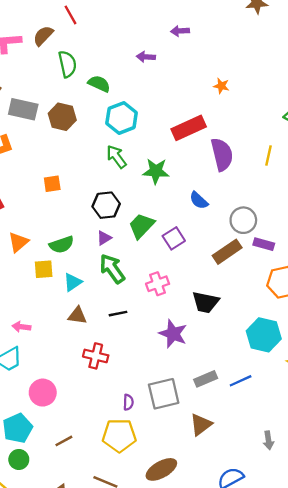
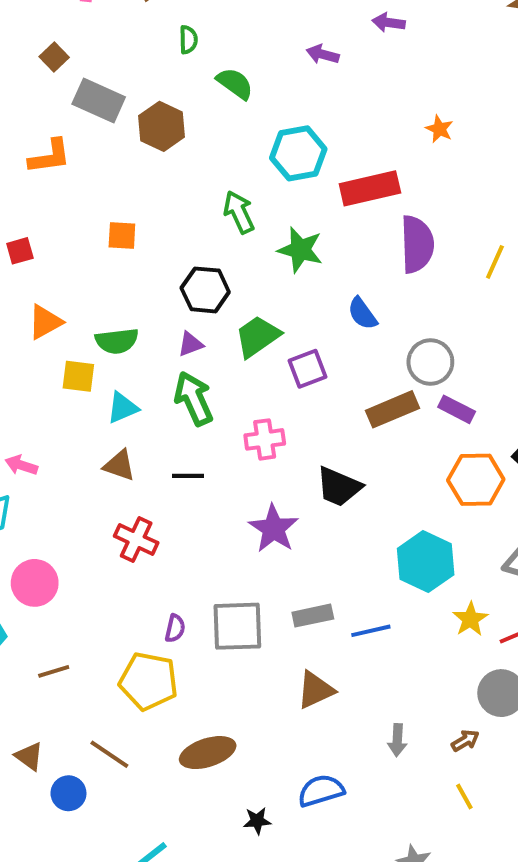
green semicircle: (67, 64) -> (188, 40), size x0.6
cyan hexagon: (122, 118) -> (298, 153), moved
brown triangle: (201, 425) -> (316, 690), moved

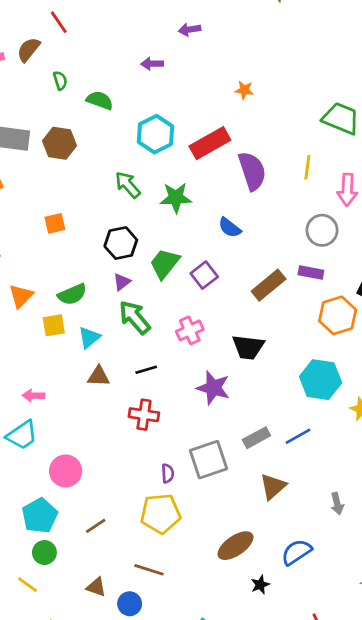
gray circle: (430, 362) -> (322, 230), moved
red cross: (136, 539) -> (144, 415), moved
brown ellipse: (208, 753) -> (235, 546), moved

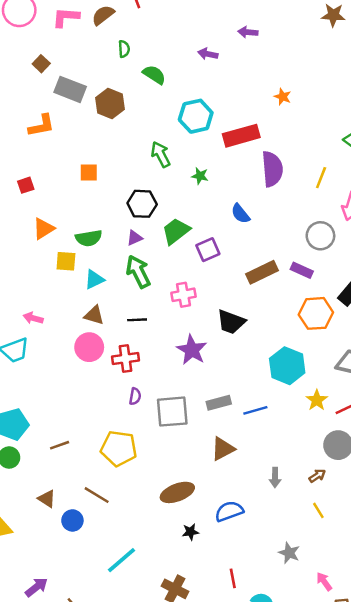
green star: (176, 198) -> (200, 176), size x0.6
red cross: (144, 415) -> (125, 359), turned -30
pink circle: (66, 471) -> (89, 347), moved
purple semicircle: (168, 473) -> (135, 396), moved

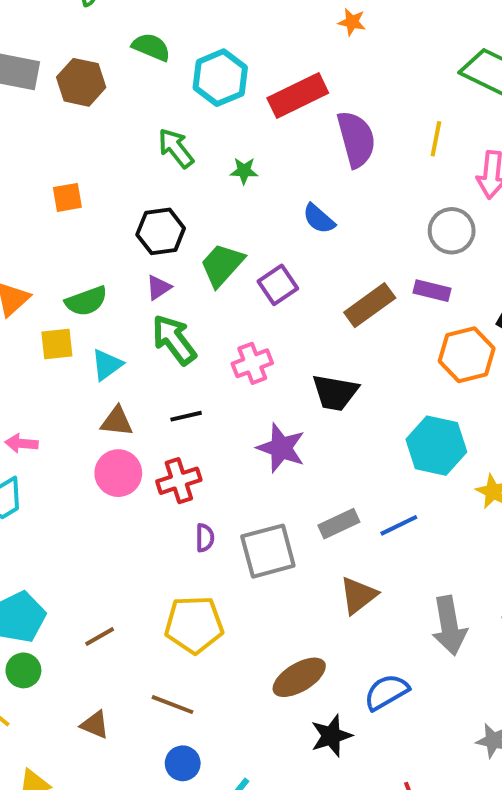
green semicircle: (154, 75) -> (151, 47), moved
gray arrow: (275, 478) -> (449, 626), size x1.8
blue circle: (72, 520) -> (183, 763), moved
black star: (190, 532) -> (331, 736), size x1.5

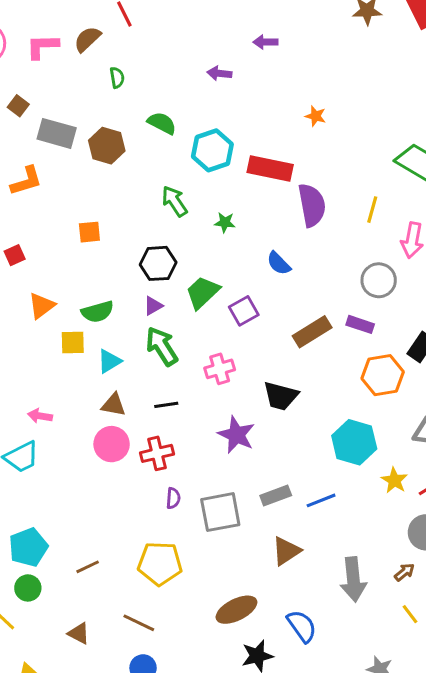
red rectangle: (298, 95) -> (270, 169), turned 33
blue semicircle: (386, 692) -> (302, 626), turned 80

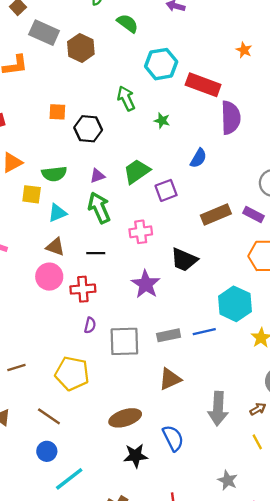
green semicircle: (162, 123) -> (127, 23), moved
black hexagon: (158, 263) -> (88, 129), moved
blue semicircle: (279, 263) -> (198, 158), turned -114
blue line: (321, 500) -> (204, 332), moved

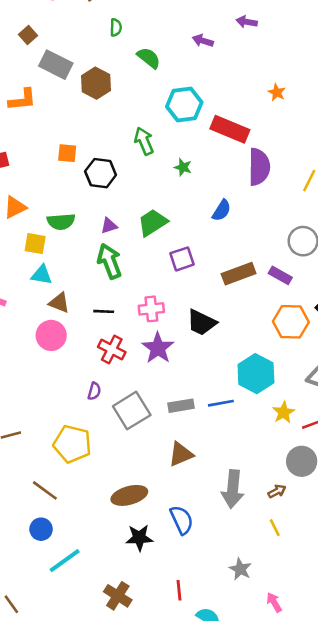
purple square: (166, 190) -> (182, 259), moved
cyan triangle: (57, 213) -> (42, 275), moved, turned 30
pink cross: (141, 232) -> (151, 309), moved
red cross: (83, 289) -> (112, 349), moved, turned 30
gray square: (124, 341) -> (132, 411), turned -32

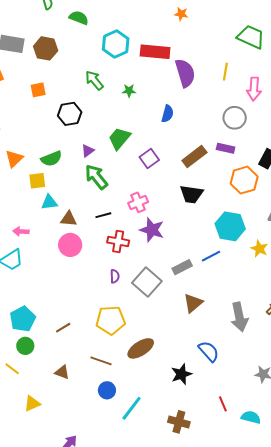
orange square: (67, 153) -> (38, 90), moved
black trapezoid: (202, 323) -> (191, 194), moved
brown ellipse: (129, 495) -> (141, 348), moved

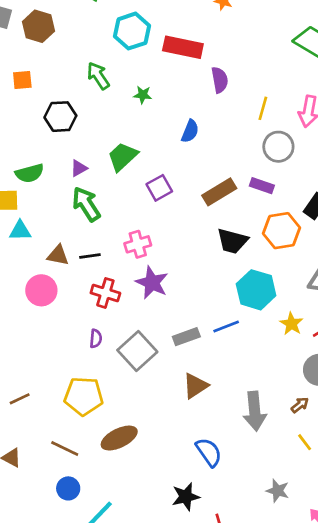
yellow line: (225, 72) -> (263, 108), moved
purple semicircle: (185, 73) -> (220, 80), size x0.7
black trapezoid: (191, 194) -> (232, 241), moved
brown triangle: (69, 219) -> (58, 255), moved
black star: (181, 374) -> (186, 497), moved

